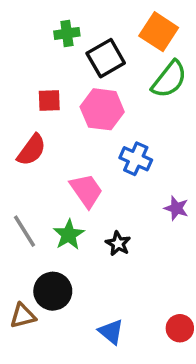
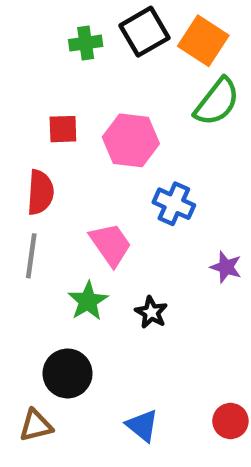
black square: (106, 58) -> (144, 32), moved
red semicircle: (32, 150) -> (40, 192), turned -32
gray line: (25, 231) -> (31, 256), moved, turned 40
brown triangle: (23, 316) -> (36, 426), moved

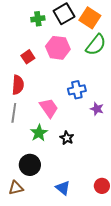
red square: (63, 129) -> (28, 57), turned -32
pink hexagon: (131, 140) -> (58, 48), moved
blue cross: (174, 204) -> (77, 90), turned -36
purple star: (226, 267) -> (97, 109), moved

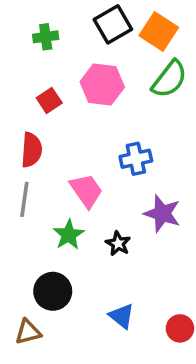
green cross: (38, 19) -> (46, 37), moved
purple star: (97, 109) -> (162, 214), moved, size x1.5
blue triangle: (63, 188) -> (122, 316), moved

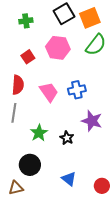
orange square: (159, 32) -> (90, 18), turned 35
pink trapezoid: (86, 191) -> (49, 92), moved

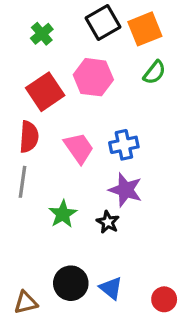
green cross: (26, 21) -> (42, 34), turned -32
green semicircle: (96, 45) -> (154, 72), size x0.7
red square: (28, 57) -> (45, 92), size x1.6
purple star: (92, 121) -> (126, 190), moved
black circle: (30, 165) -> (71, 283), moved

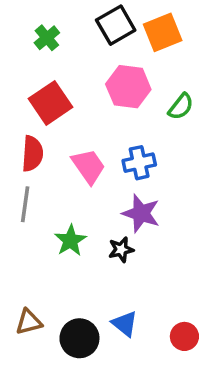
green semicircle: (154, 72) -> (181, 107), moved
pink hexagon: (93, 77) -> (128, 87), moved
black star: (108, 222) -> (121, 250), turned 30
black circle: (71, 283) -> (79, 338), moved
brown triangle: (26, 303) -> (29, 322), moved

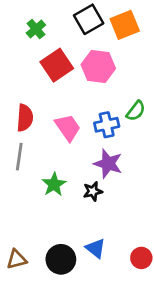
red square: (51, 103) -> (57, 65), moved
green semicircle: (181, 107) -> (136, 111), moved
brown triangle: (29, 322) -> (16, 259), moved

